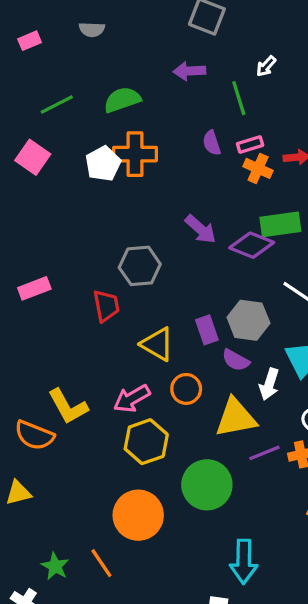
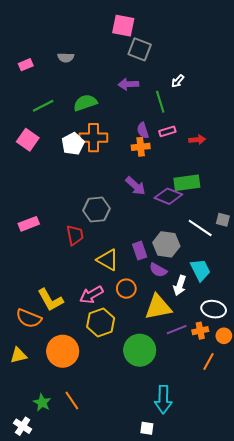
orange cross: (258, 168) -> (141, 147), moved, turned -30
orange circle: (138, 515) -> (63, 351), moved

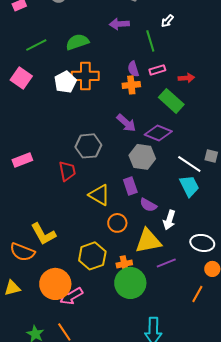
green rectangle: (187, 183) -> (171, 101), moved, turned 50
gray hexagon: (166, 244) -> (142, 157), moved
cyan trapezoid: (200, 270) -> (189, 186), moved
pink arrow: (91, 295) -> (71, 296), moved
orange cross: (200, 331) -> (124, 264), moved

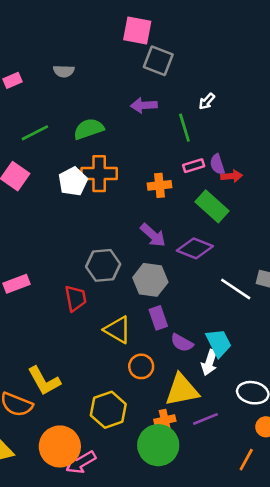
purple semicircle: (133, 69) -> (217, 164), moved
gray hexagon: (142, 157) -> (150, 280), moved
cyan trapezoid: (189, 186) -> (219, 343), moved
orange cross: (124, 264) -> (165, 420), moved

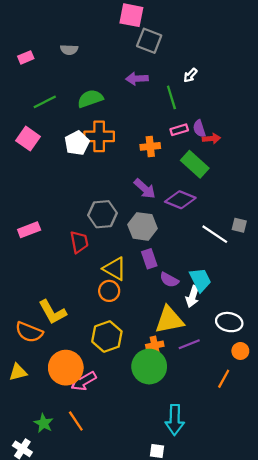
orange circle: (141, 366) -> (109, 291), moved

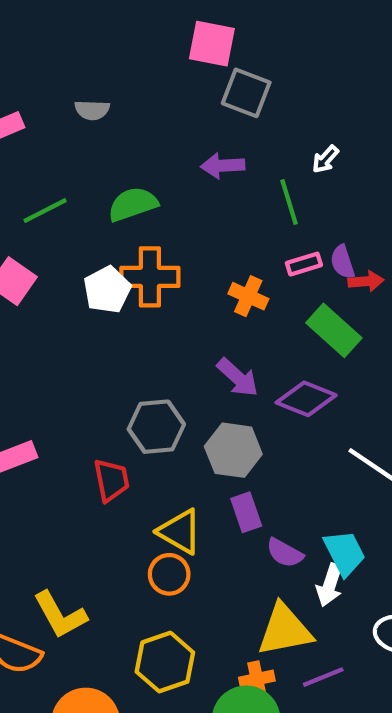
orange cross: (150, 146) -> (248, 296), turned 30

